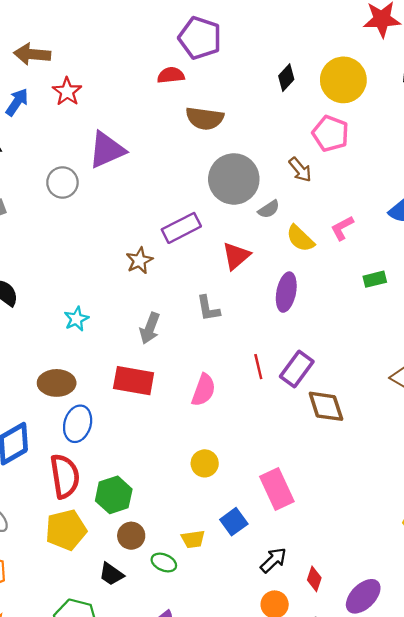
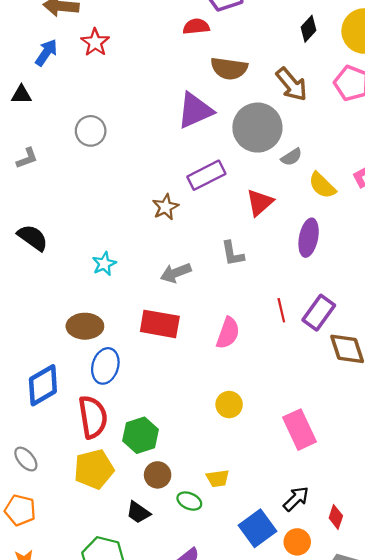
purple triangle: (107, 150) -> (195, 110), moved
brown arrow: (300, 170) -> (292, 84), moved, size x1.4
gray arrow: (150, 328) -> (176, 273), turned 48
blue square: (234, 522) -> (257, 528), moved, size x1.4

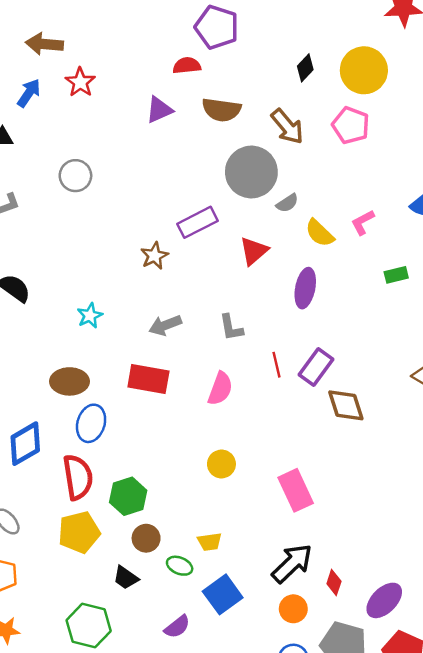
purple triangle: (195, 110) -> (159, 110), moved, size x0.7
gray L-shape: (232, 254) -> (231, 328), moved
black arrow: (296, 499) -> (292, 563), size x1.5
blue square: (257, 528) -> (223, 594), moved

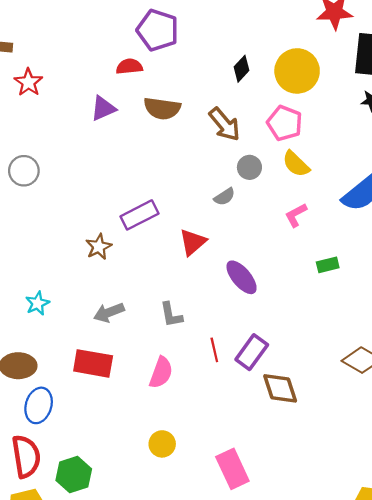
gray circle: (251, 172) -> (249, 167), moved, size x0.5
yellow semicircle: (320, 233) -> (296, 164), moved
purple ellipse: (305, 288) -> (242, 277), turned -51

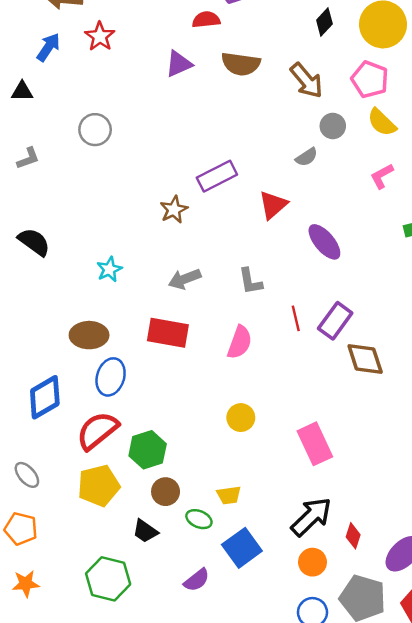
red semicircle: (26, 456) -> (97, 431), turned -120

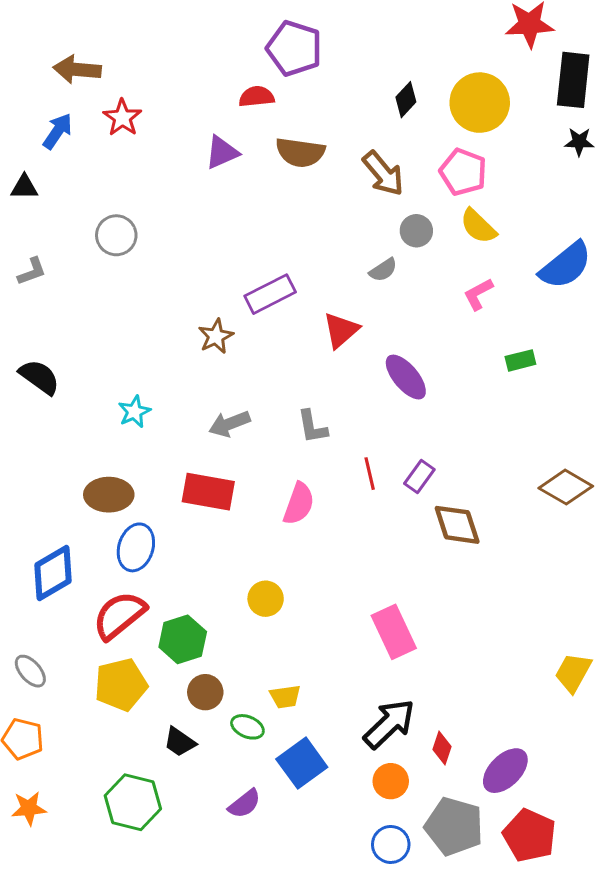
purple rectangle: (335, 321) -> (419, 477), size x0.7
yellow circle: (241, 418) -> (266, 599), moved

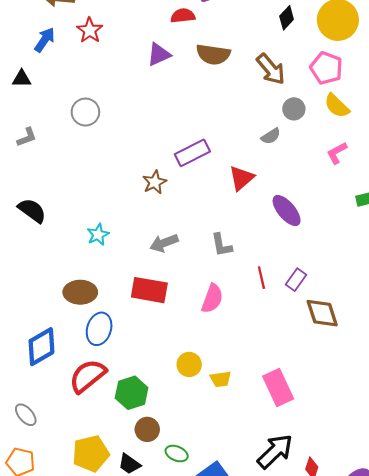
yellow pentagon: (121, 685) -> (91, 454), moved
yellow trapezoid: (285, 697) -> (221, 379), moved

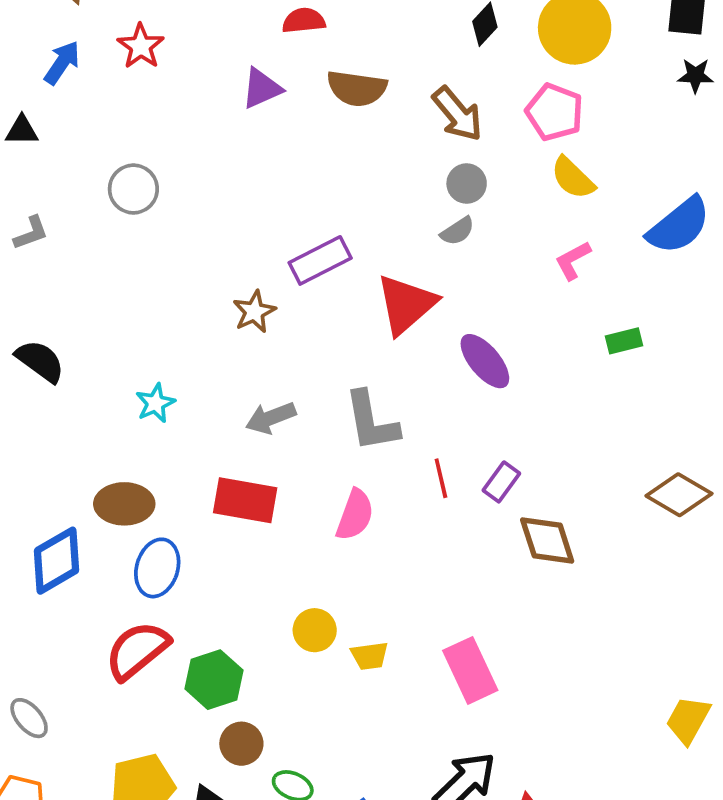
gray circle: (294, 109) -> (467, 184), moved
red triangle: (242, 178) -> (406, 304), size x1.4
gray L-shape: (222, 245) -> (371, 421), size x1.5
blue diamond: (41, 347) -> (57, 561), moved

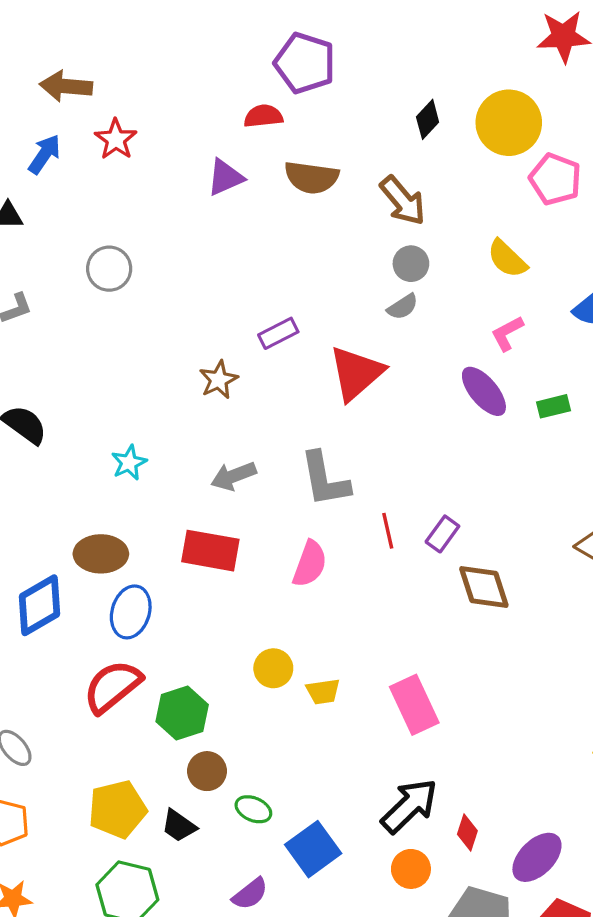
pink pentagon: (554, 112) -> (555, 179), moved
purple rectangle: (320, 260) -> (278, 333), size x0.7
purple ellipse: (485, 361) -> (484, 391), moved

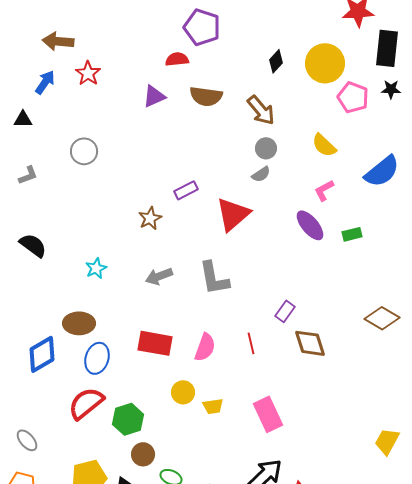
red line: (388, 531) -> (251, 343), moved
red rectangle: (210, 551) -> (155, 343), moved
pink semicircle: (310, 564) -> (205, 347), moved

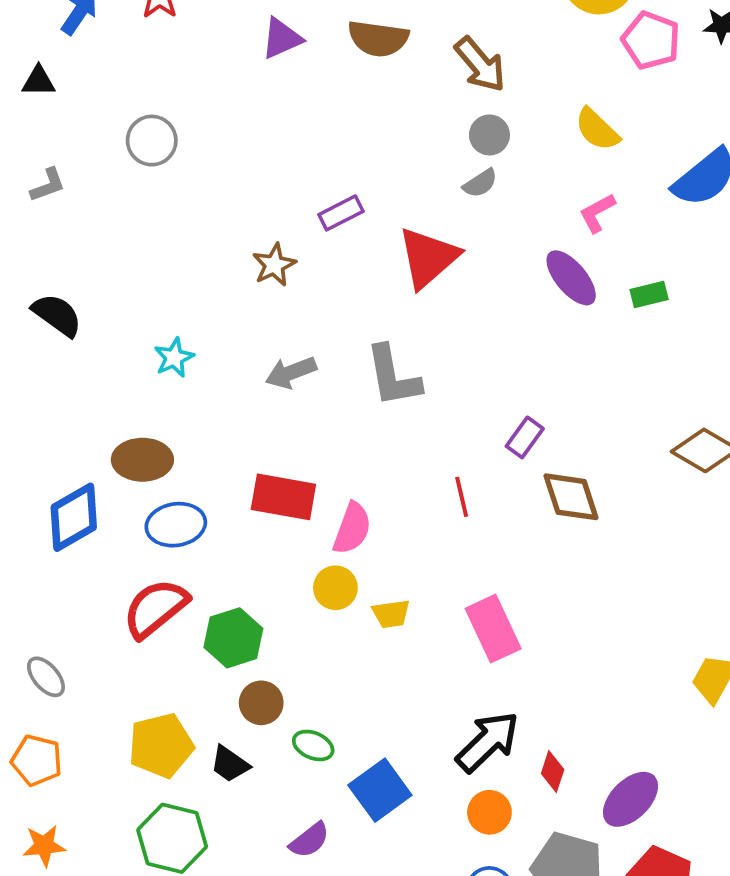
pink semicircle: (205, 347) -> (352, 528), moved
blue ellipse: (97, 358) -> (176, 525), turned 64

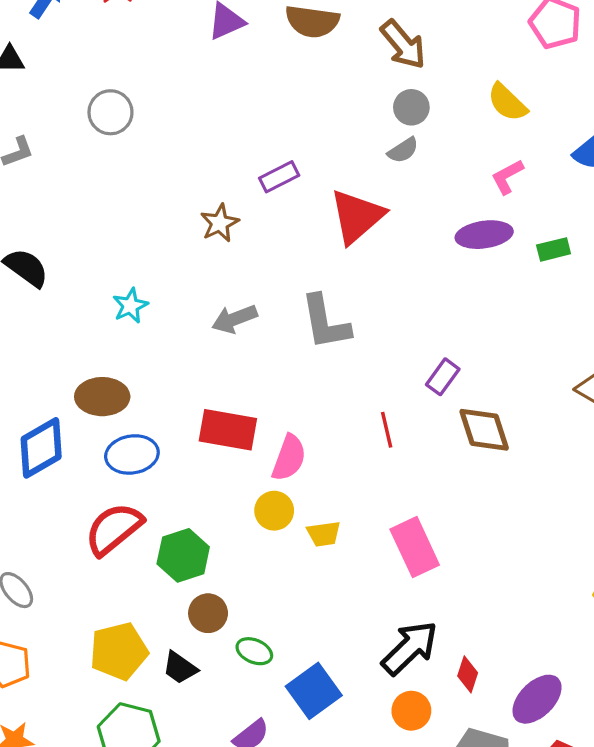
purple ellipse: (571, 278) -> (484, 235), turned -58

